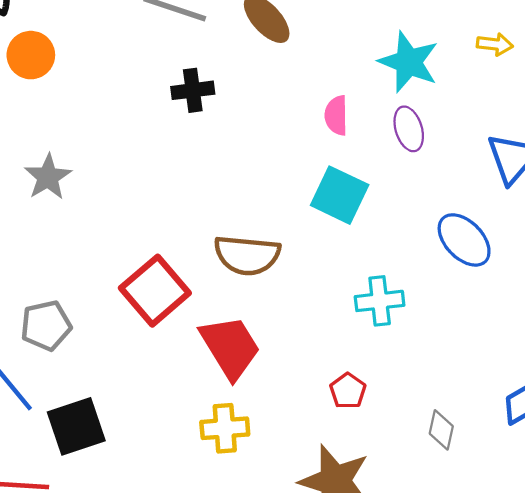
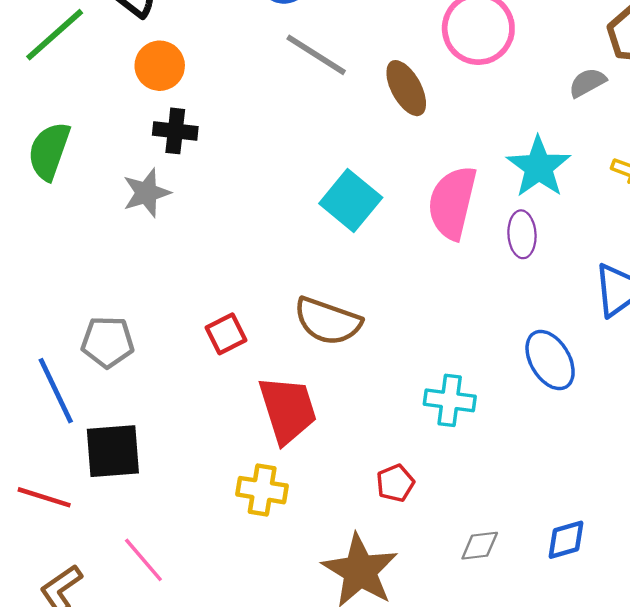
black cross: (193, 90) -> (175, 131), moved
pink semicircle: (336, 115) -> (452, 203), size x1.8
cyan square: (340, 195) -> (351, 201), moved
red square: (155, 291) -> (226, 334), size x0.6
gray diamond: (441, 430) -> (480, 546), turned 57

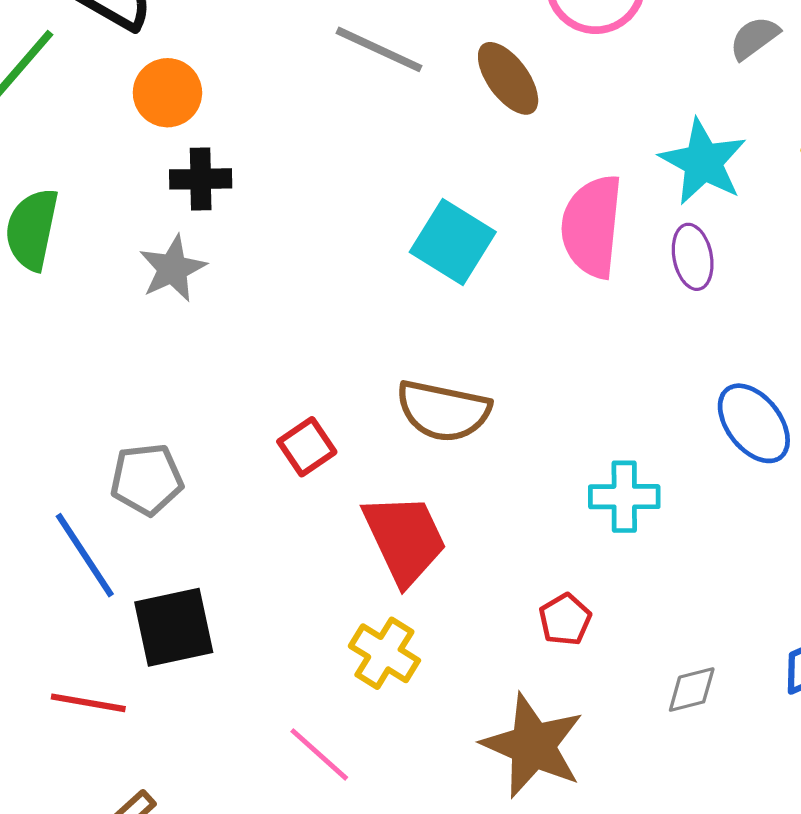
yellow cross: (262, 490) -> (384, 653), turned 30
pink line: (143, 560) -> (319, 754), moved

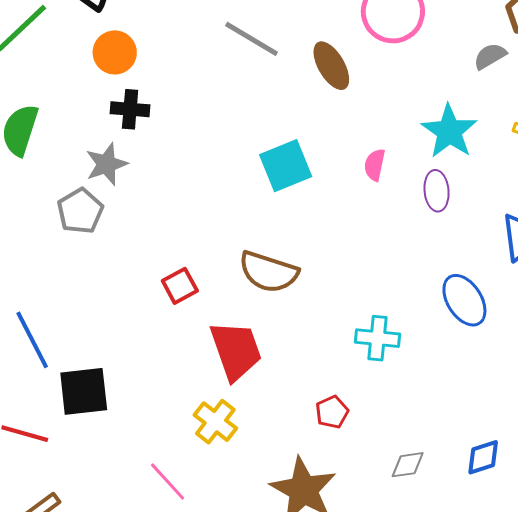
pink semicircle: (592, 226) -> (375, 165), size x0.5
cyan square: (453, 242) -> (286, 166), turned 30
gray pentagon: (147, 479) -> (80, 211), moved, turned -30

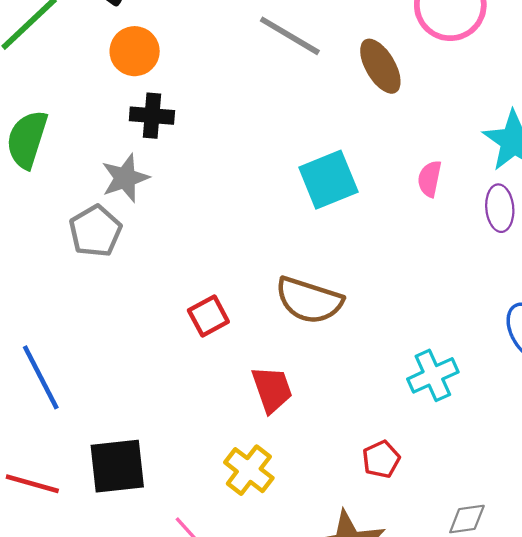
cyan cross: (378, 338) -> (433, 375), turned -30
red trapezoid: (236, 350) -> (272, 389), size x0.7
black square: (84, 391) -> (117, 466), moved

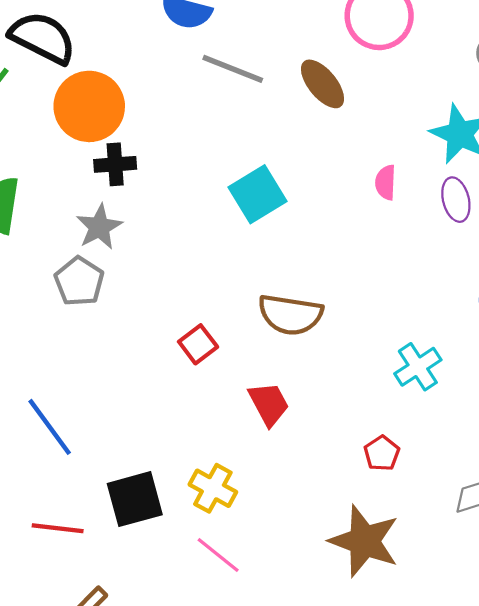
orange circle: (135, 51) -> (89, 106), size x1.5
cyan square: (328, 180) -> (258, 194), moved
yellow cross: (249, 470) -> (213, 488), moved

